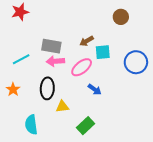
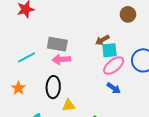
brown arrow: (87, 41) -> (102, 40), moved
pink ellipse: (82, 67) -> (114, 66), moved
blue arrow: (95, 89) -> (114, 88), moved

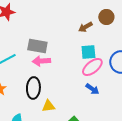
brown arrow: (102, 40) -> (85, 27), moved

